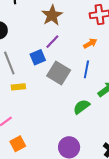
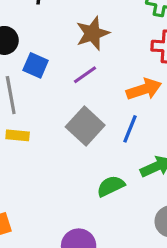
orange arrow: (90, 43) -> (144, 89), size x1.5
blue square: (38, 57) -> (36, 65), moved, turned 35

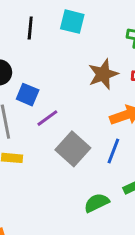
brown star: (93, 33) -> (103, 74), moved
purple line: (85, 75) -> (47, 118), moved

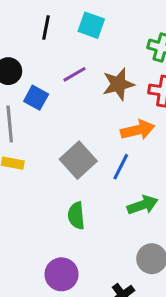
purple line: (47, 118) -> (75, 74), moved
green semicircle: (97, 203) -> (76, 216), moved, turned -75

